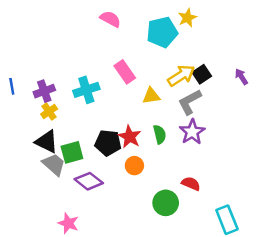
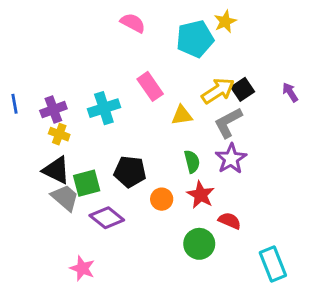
yellow cross: (49, 112) -> (59, 134), turned -35
red star: (130, 137) -> (201, 195), moved

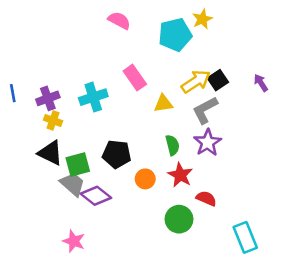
gray trapezoid: (65, 198) -> (72, 184), moved

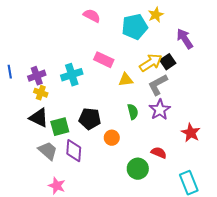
pink rectangle: (135, 78) -> (104, 60), turned -30
purple arrow: (261, 83) -> (185, 39), moved, size x1.5
red star: (180, 175) -> (191, 133), moved
gray trapezoid: (72, 184) -> (48, 151), moved
purple diamond: (96, 196) -> (74, 151), turned 55

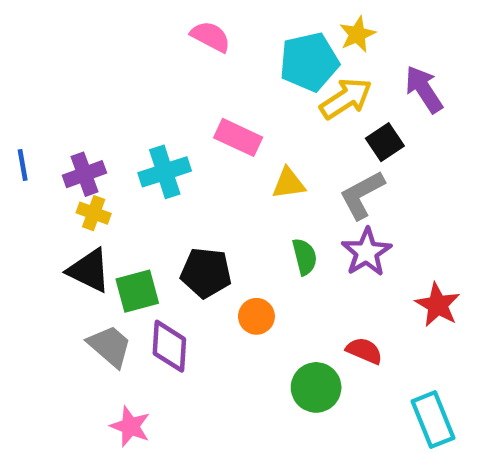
yellow arrow: (151, 63) -> (346, 98), moved

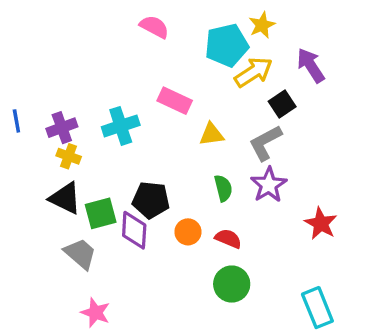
purple diamond: (169, 346) -> (134, 230), moved
red semicircle: (364, 351) -> (228, 239), moved

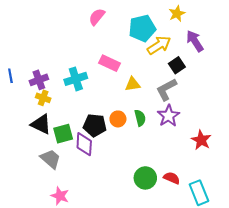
yellow star: (262, 25) -> (177, 14), moved
pink semicircle: (154, 27) -> (97, 17), turned -78
orange circle: (188, 232) -> (118, 119), moved
red semicircle: (228, 239) -> (172, 178), moved

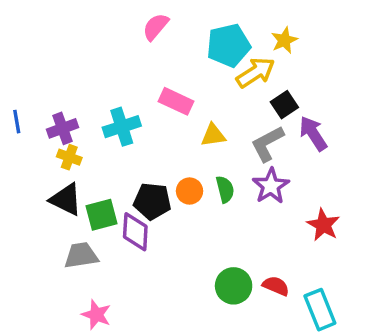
yellow star: (177, 14) -> (284, 40), moved
purple arrow: (195, 41) -> (313, 133), moved
gray trapezoid: (50, 159) -> (81, 255), turned -50

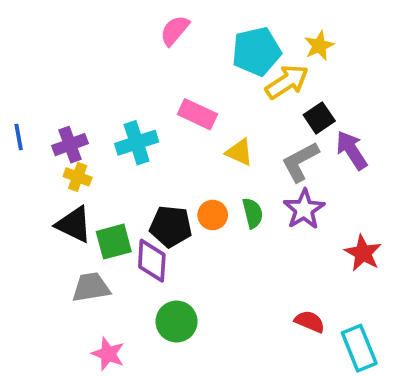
yellow triangle: (213, 135) -> (239, 152), turned 32
green circle: (234, 286) -> (177, 322), moved

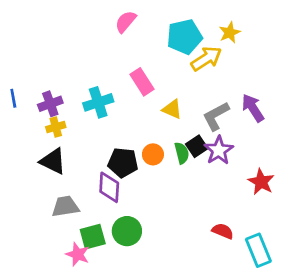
pink rectangle: (197, 114) -> (142, 82), turned 32
black square: (319, 118) -> (197, 146), moved
yellow cross: (78, 177) -> (56, 127), turned -36
green square: (114, 242) -> (93, 237), moved

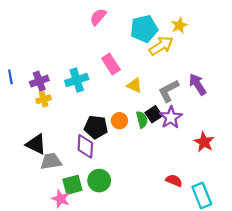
black triangle: (53, 161) -> (36, 144), moved

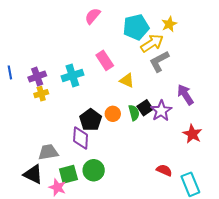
purple arrow: (198, 84) -> (185, 95), moved
gray L-shape: (169, 91) -> (159, 61), moved
black pentagon: (96, 127) -> (91, 120), turned 30
black triangle: (36, 144) -> (33, 174), moved

